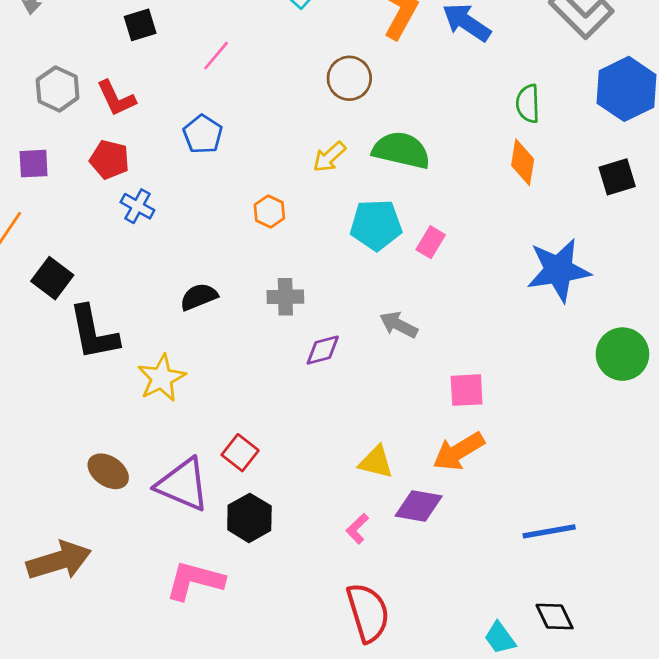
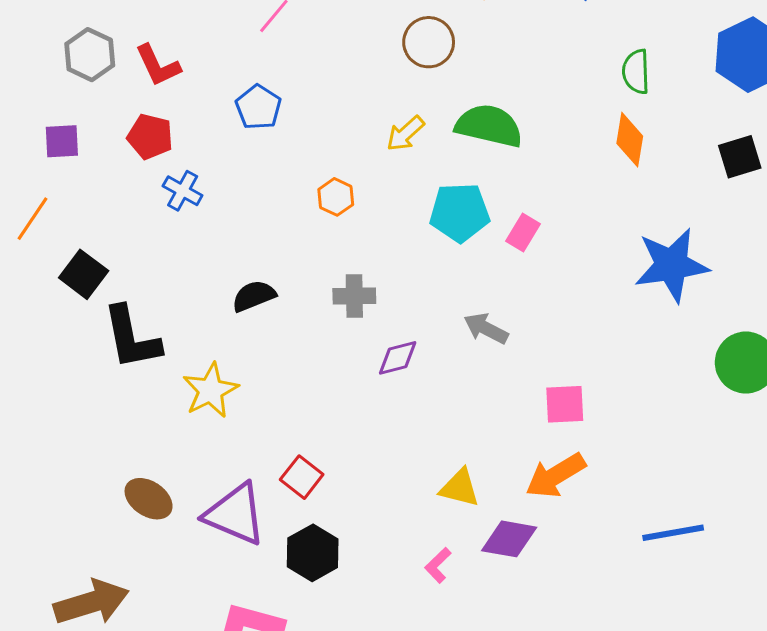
blue line: (549, 531) -> (673, 533), moved

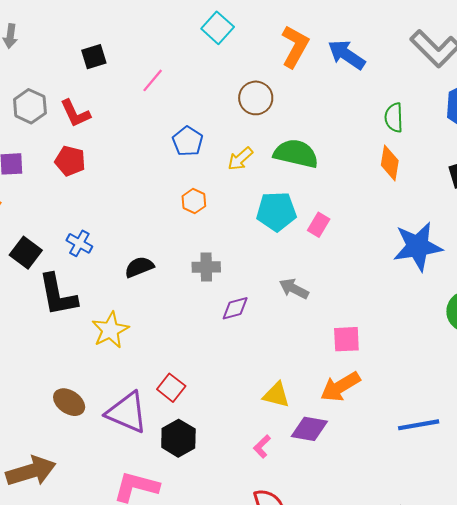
blue pentagon: (258, 107) -> (188, 141), moved
blue cross: (183, 191) -> (79, 243), moved

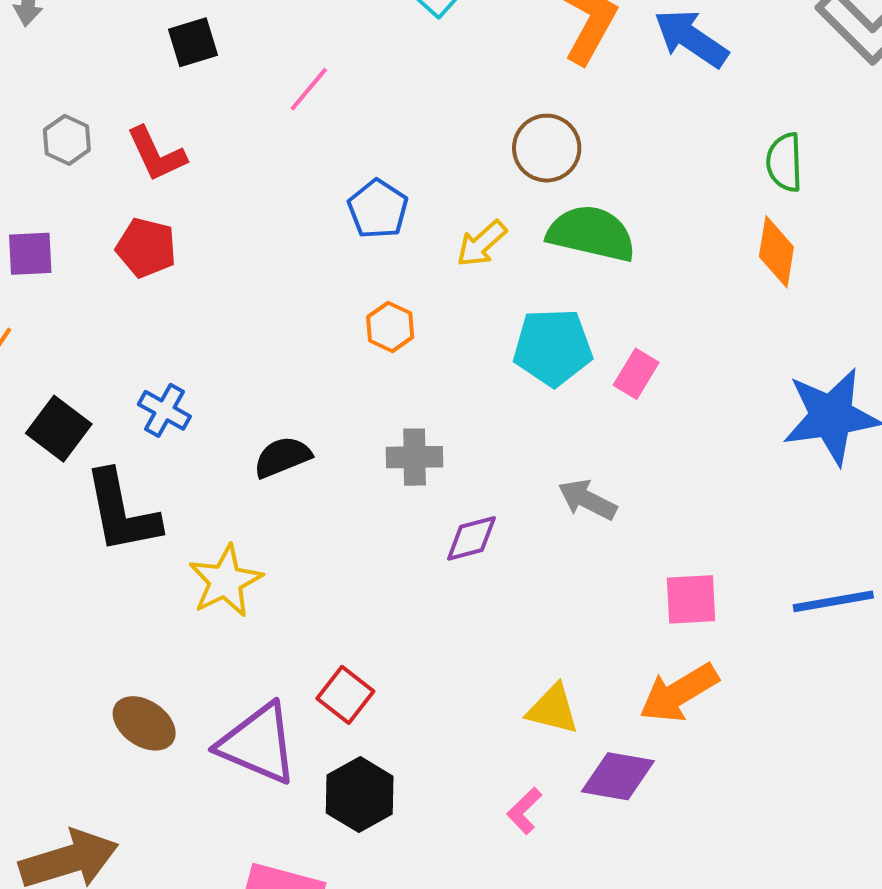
brown circle: (256, 98) -> (547, 148), moved
gray hexagon: (30, 106) -> (67, 140), size x0.7
blue line: (419, 425) -> (833, 601), moved

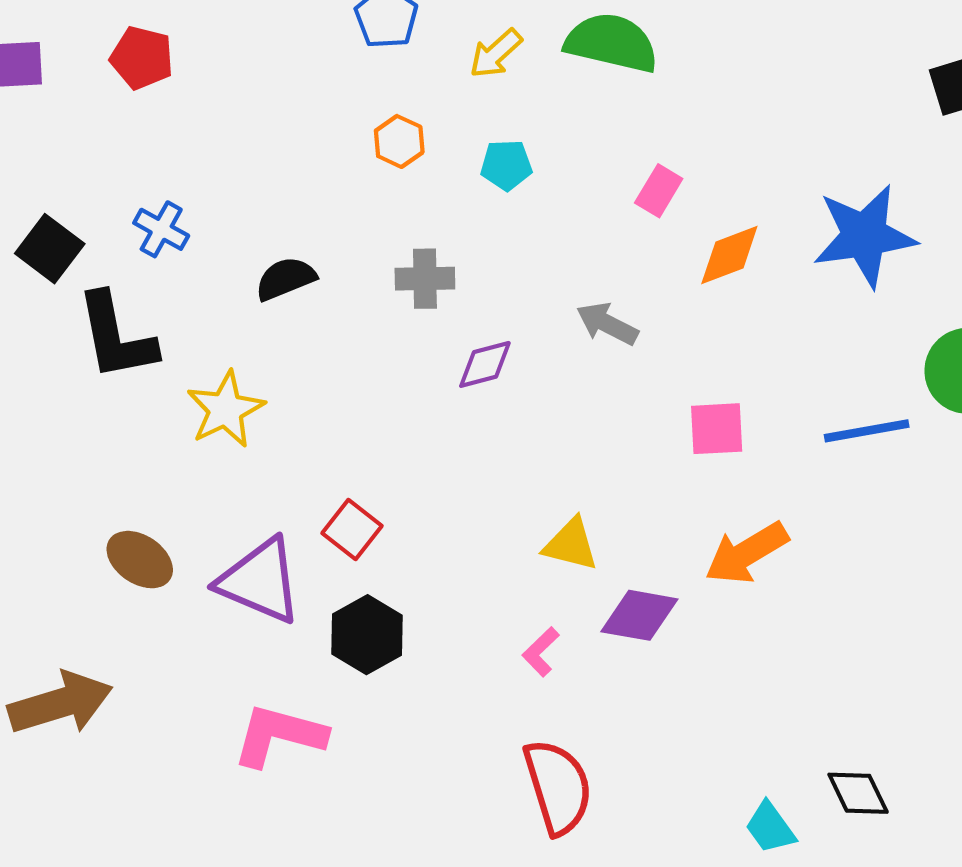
orange diamond: (776, 252) -> (729, 255), moved, turned 60
cyan pentagon: (553, 347) -> (506, 165), moved, size x0.6
orange arrow: (679, 693) -> (747, 553), moved

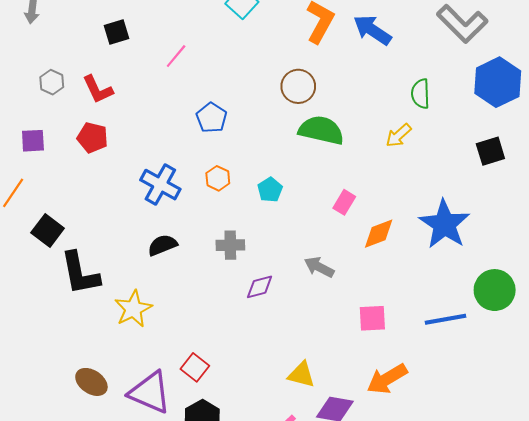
yellow arrow: (496, 53) -> (399, 135), moved
cyan pentagon: (506, 165) -> (270, 190), turned -30
blue cross: (161, 229) -> (160, 185), moved, size x1.5
blue star: (865, 236) -> (444, 224), turned -30

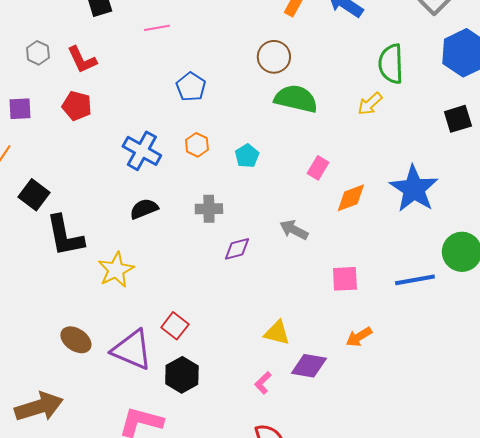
pink line: (176, 56) -> (157, 28), turned 40
green semicircle: (420, 94) -> (391, 64), size x1.4
orange arrow: (387, 379) -> (359, 337), size x0.7

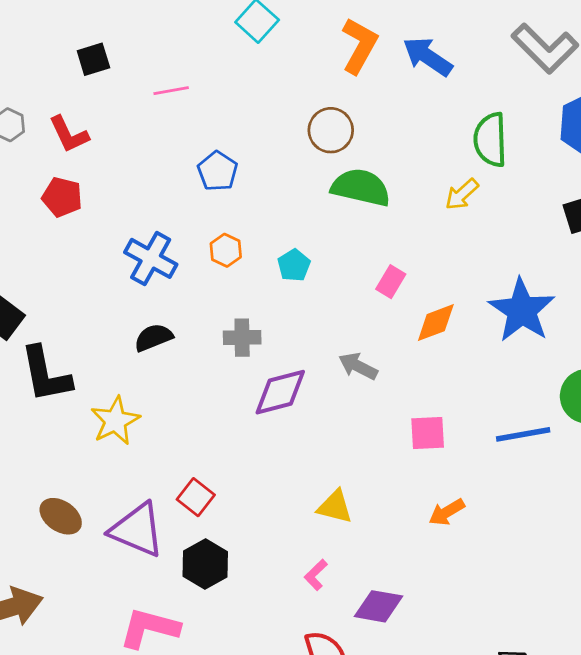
purple diamond: (237, 249) -> (280, 392), size x1.5
purple diamond: (309, 366) -> (379, 606), moved

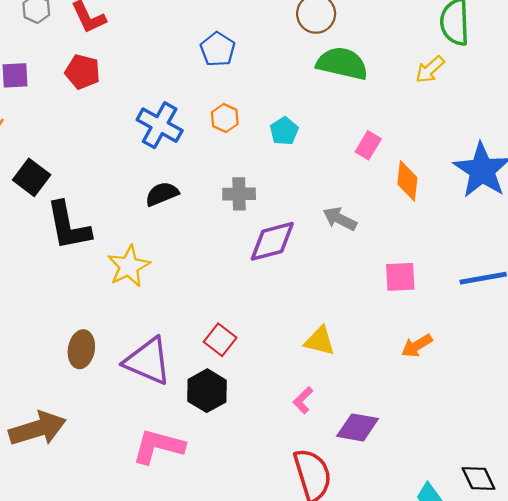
orange diamond: (436, 323) -> (407, 181), turned -63
red square: (196, 497) -> (220, 340), moved
brown ellipse: (61, 516) -> (81, 349), turned 66

